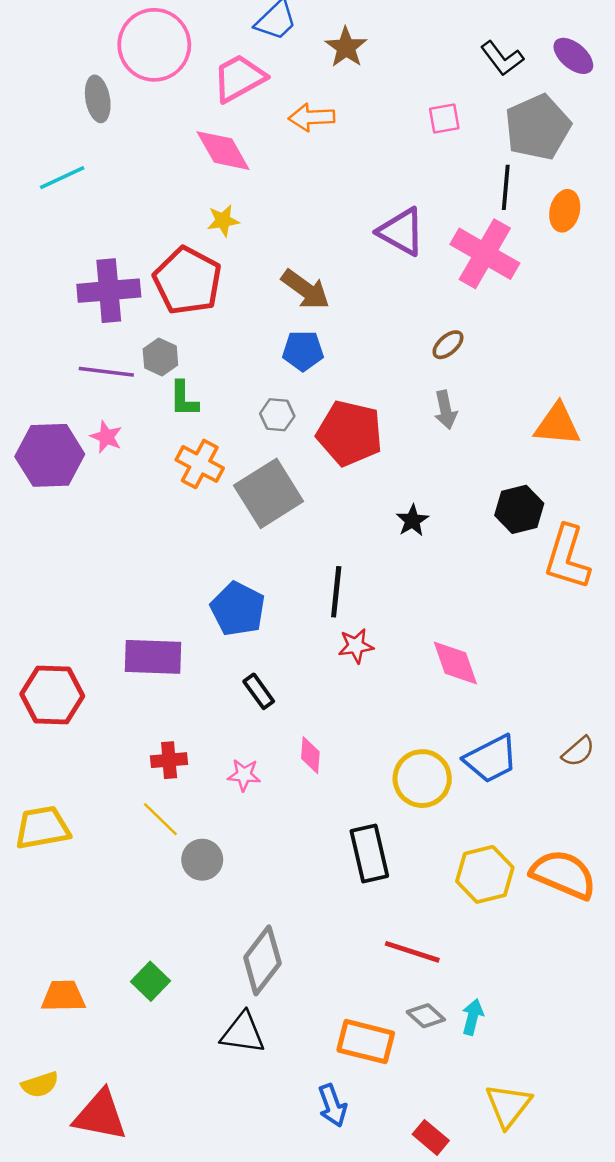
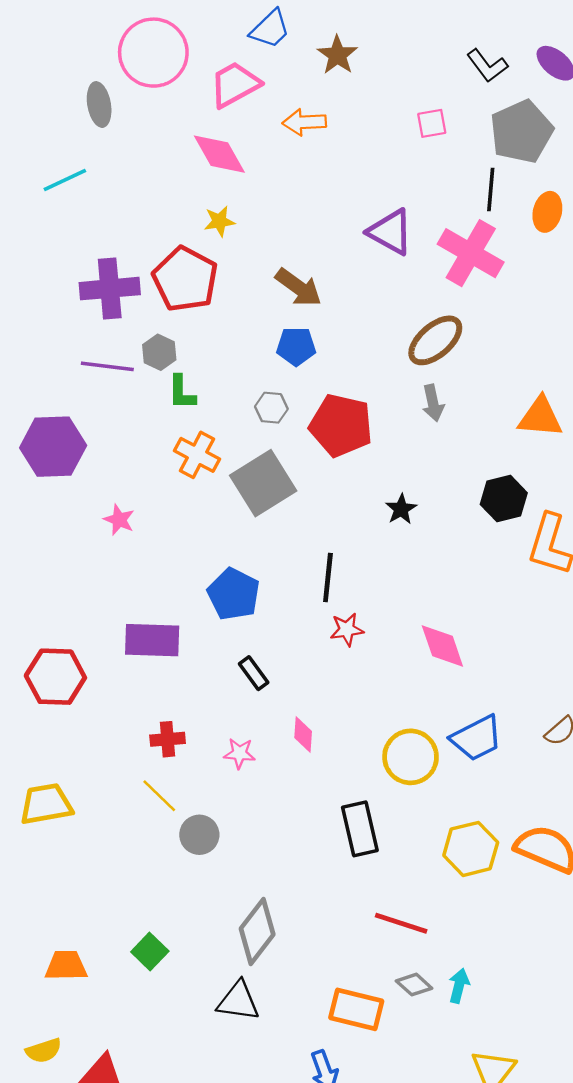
brown ellipse: (448, 345) -> (435, 340), size x1.8
pink star: (106, 437) -> (119, 520), moved

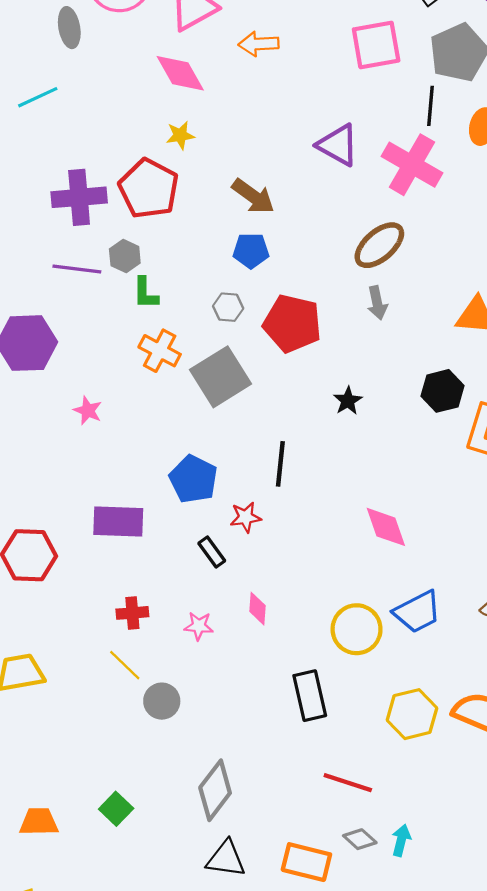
pink square: (432, 123) -> (376, 45), size x1.8
red star: (347, 629) -> (246, 517), moved
black triangle: (238, 1001) -> (226, 859), moved

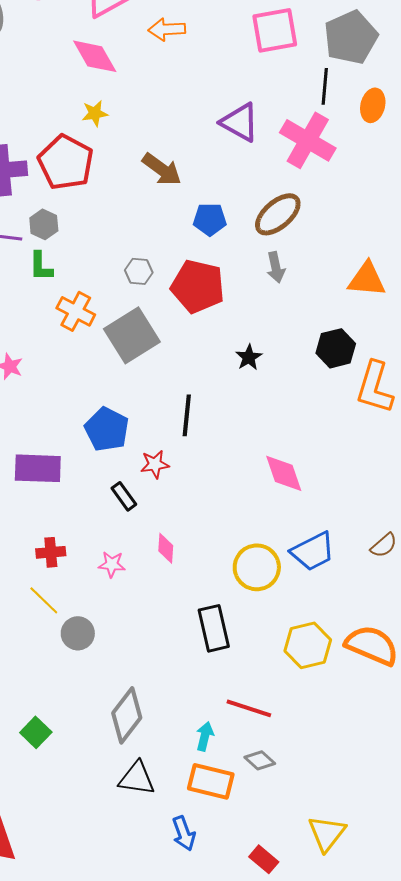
blue pentagon: (251, 251) -> (210, 219), moved
green L-shape: (145, 293) -> (41, 266), moved
cyan arrow: (401, 840) -> (205, 736), moved

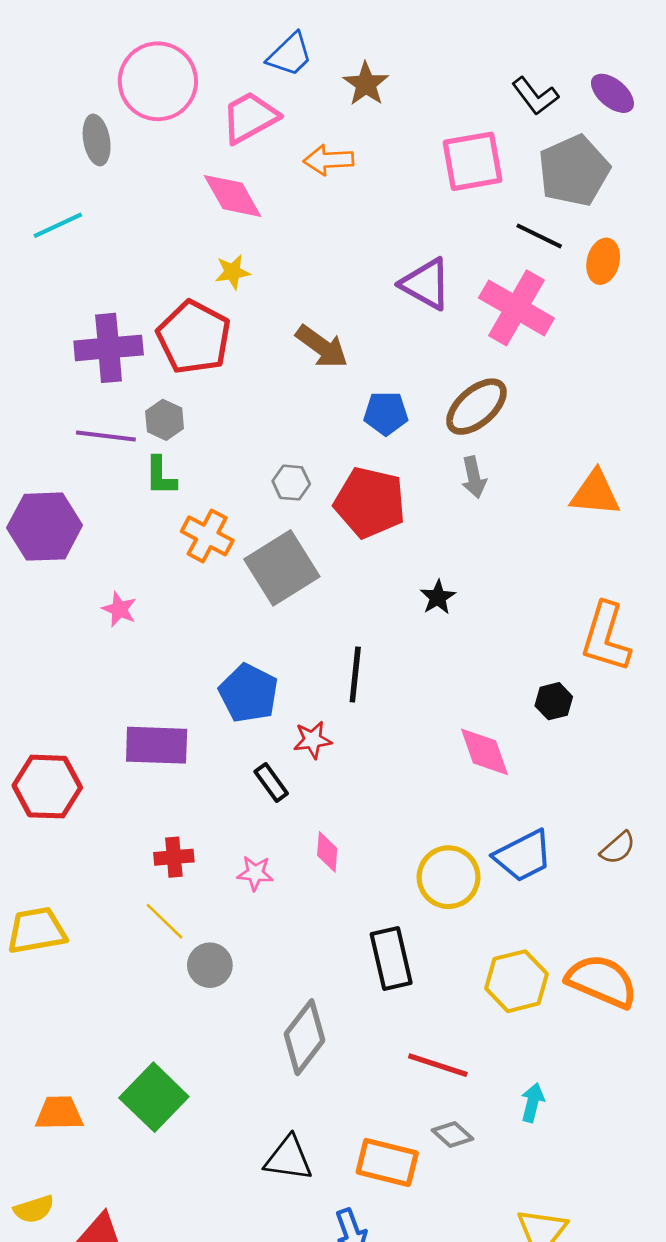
black line: (325, 86) -> (539, 236), turned -69
black hexagon: (336, 348) -> (554, 701), moved, size x0.7
gray diamond: (127, 715) -> (305, 1037), moved
green square: (36, 732) -> (154, 1097), size x1.6
cyan arrow: (205, 736) -> (532, 1102), moved

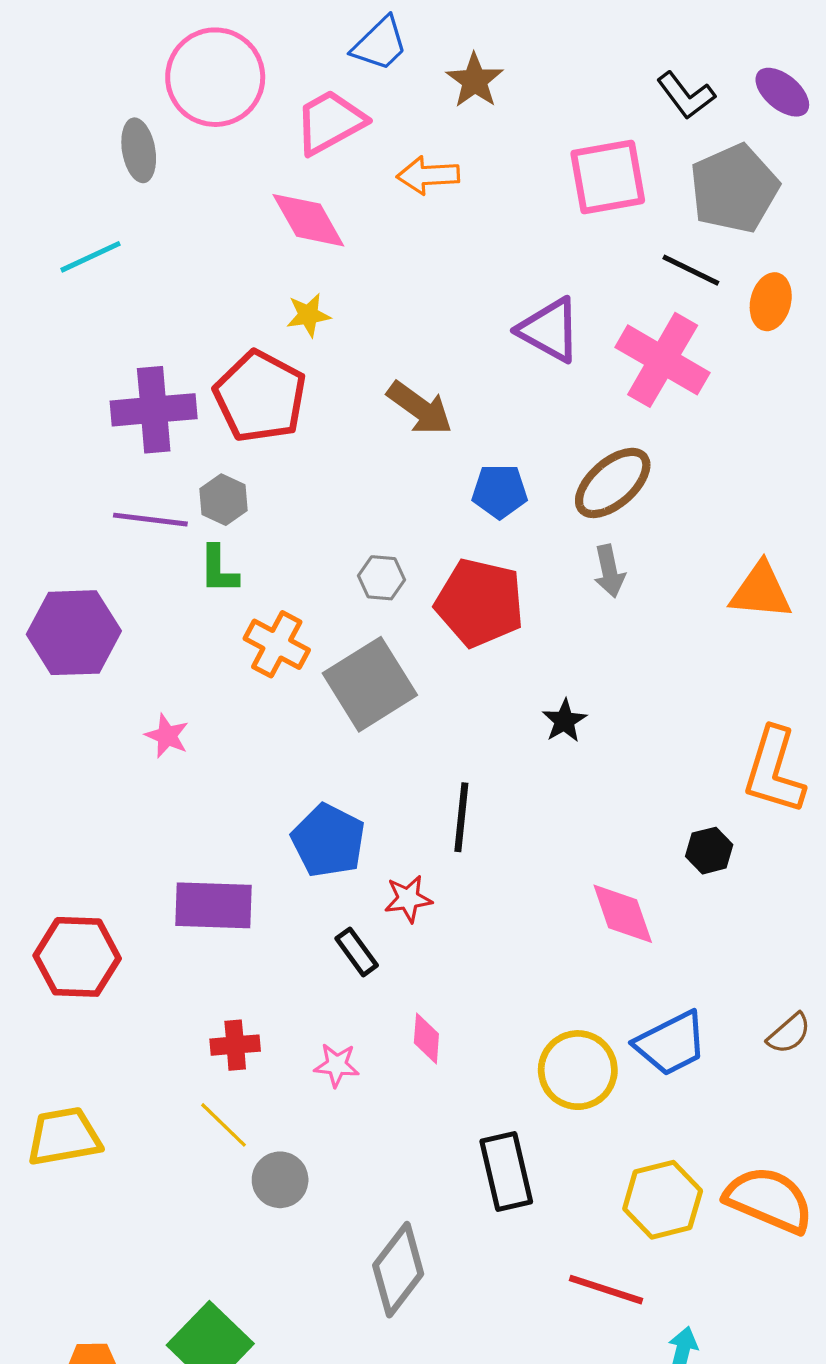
red line: (438, 1065) -> (606, 1290), moved

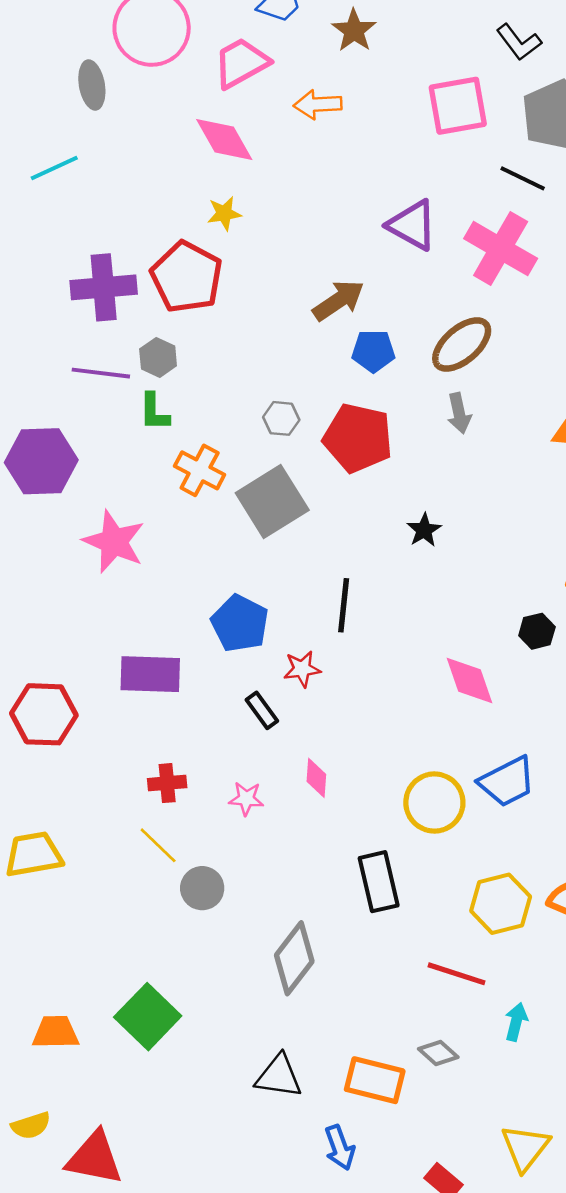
brown arrow: (420, 408) -> (338, 300), moved, turned -70
pink star: (167, 736) -> (114, 542), size x1.8

